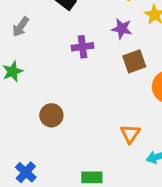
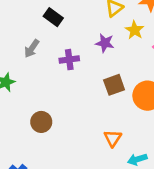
gray arrow: (21, 27) -> (32, 48), moved
brown square: (134, 61) -> (114, 85), moved

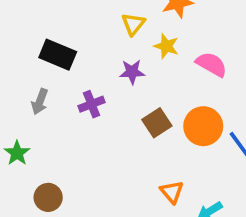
black rectangle: (53, 17) -> (58, 55), size x1.4
brown circle: (41, 122) -> (48, 197), moved

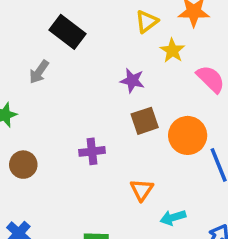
purple star: (132, 72) -> (132, 81), moved
purple cross: (91, 104) -> (92, 151), moved

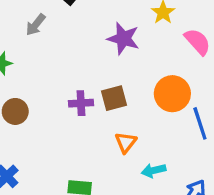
purple star: (132, 81) -> (123, 38), size x1.4
brown square: (145, 121) -> (114, 98), moved

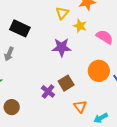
purple cross: (81, 103) -> (48, 91), turned -32

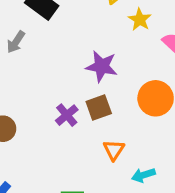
purple star: (62, 47) -> (102, 66), moved

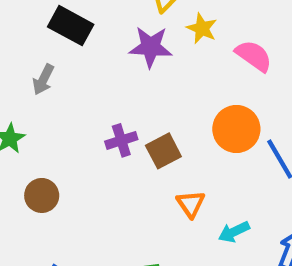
purple star: (102, 66) -> (151, 47), moved
purple cross: (67, 115) -> (121, 140), moved, turned 30

